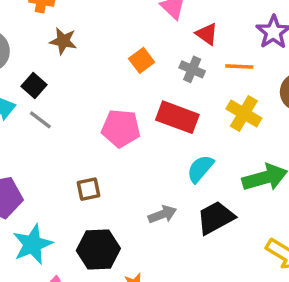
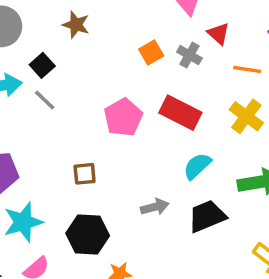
gray cross: (192, 69) -> (189, 55), moved
pink pentagon: (121, 128) -> (123, 117), turned 30

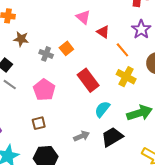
gray cross: (189, 55) -> (46, 54), moved
orange line: (247, 69) -> (122, 50), turned 49
red rectangle: (180, 113) -> (88, 80), turned 35
pink pentagon: (123, 117) -> (44, 90), moved

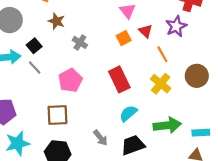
purple star: (141, 29) -> (176, 26), moved
orange square: (66, 48) -> (124, 38), moved
brown square: (39, 123) -> (57, 115), size x1.5
gray arrow: (82, 136) -> (100, 138), turned 63

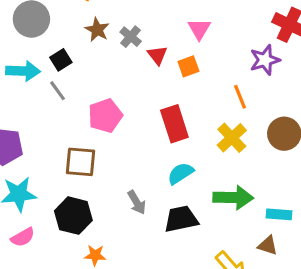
red triangle: (146, 31) -> (157, 55), moved
gray cross: (80, 42) -> (131, 37), moved

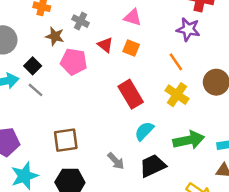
pink triangle: (199, 29) -> (133, 17), turned -30
gray cross: (131, 37) -> (81, 21), moved
purple star: (265, 60) -> (188, 29), turned -30
orange square: (188, 66) -> (131, 48), turned -35
pink pentagon: (105, 116) -> (74, 62), moved, turned -30

